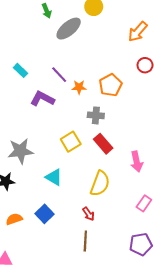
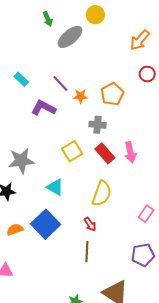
pink arrow: (137, 162) -> (130, 152), moved
blue square: (45, 214) -> (46, 224), size x1.5

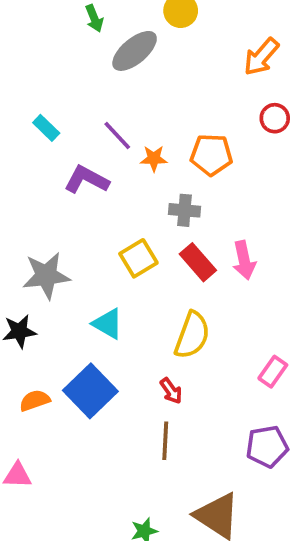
orange pentagon: (112, 94) -> (211, 155), turned 30

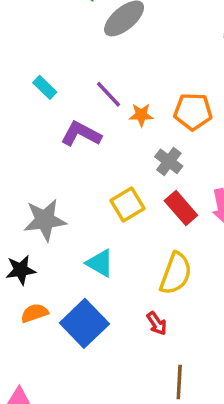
gray cross: (184, 210) -> (169, 161), turned 32
orange semicircle: (35, 400) -> (34, 313), moved
brown line: (165, 441) -> (179, 382), moved

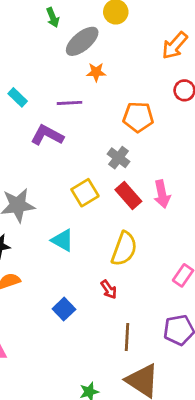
purple line: (109, 94) -> (70, 103), turned -50
orange star: (141, 115) -> (96, 72), moved
blue square: (84, 323) -> (64, 309), moved, size x0.6

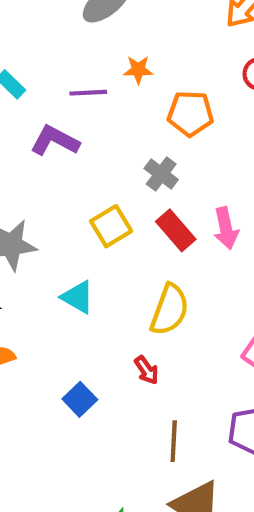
orange star: (96, 72) -> (138, 70), moved

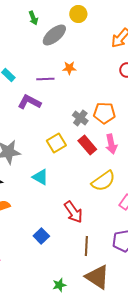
orange pentagon: (190, 114) -> (104, 113), moved
yellow semicircle: (170, 310) -> (103, 181), moved, turned 35
red arrow: (147, 370) -> (73, 212), size x1.6
blue square: (80, 399) -> (41, 236), moved

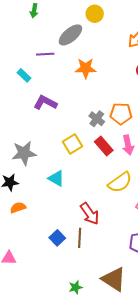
green arrow: (33, 18) -> (34, 11), moved, turned 32
orange star: (69, 68) -> (86, 68), size x1.5
purple line: (45, 79) -> (45, 54), moved
brown line: (86, 246) -> (80, 238), moved

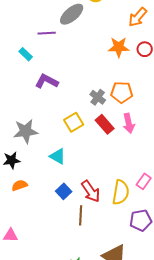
orange star: (86, 68) -> (119, 47), moved
yellow semicircle: (120, 182) -> (121, 192), moved, turned -45
blue square: (57, 238) -> (64, 191), moved

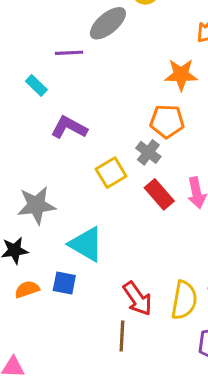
orange pentagon: (122, 92) -> (167, 121), moved
yellow square: (74, 122) -> (111, 173), moved
cyan triangle: (58, 156) -> (86, 244), size x1.4
blue square: (64, 191) -> (64, 283), moved, turned -35

